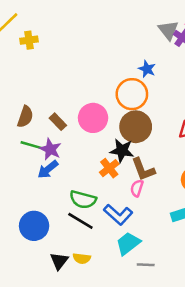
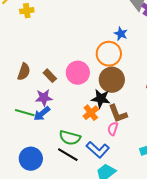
green line: (33, 146) -> (25, 113), moved
purple star: (50, 149) -> (44, 98), turned -30

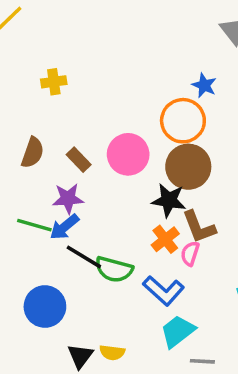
yellow cross: (27, 11) -> (54, 82), moved
orange cross: (91, 113) -> (165, 239), moved
black line: (68, 155) -> (84, 257), moved

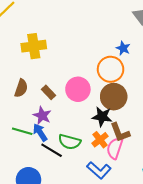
yellow cross: (54, 82) -> (34, 46), size x1.6
purple star: (68, 199) -> (42, 116), turned 30
blue arrow: (64, 227) -> (40, 132), turned 96
pink semicircle: (190, 253) -> (115, 148), size x1.5
green semicircle: (114, 269) -> (70, 142), moved

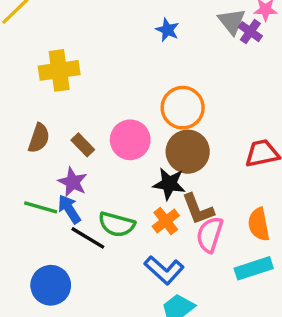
blue star: (123, 48) -> (167, 30), moved
pink semicircle: (115, 148) -> (210, 235), moved

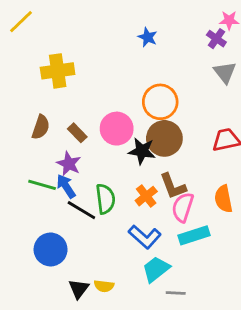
gray triangle: (232, 21) -> (225, 72), moved
black star: (169, 184) -> (142, 151), moved
green semicircle: (117, 224) -> (105, 199), turned -112
cyan rectangle: (254, 268) -> (194, 235), moved

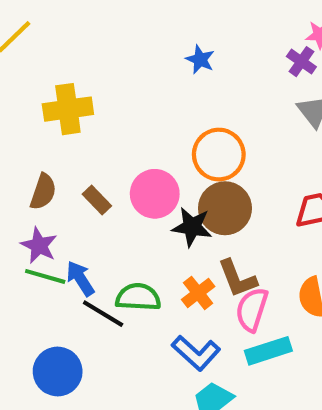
purple star: (69, 164) -> (39, 245), moved
green semicircle: (105, 199) -> (138, 297), turned -80

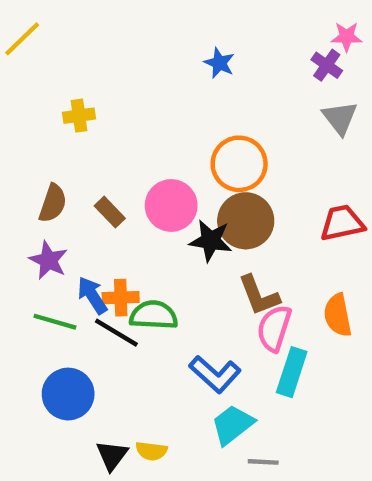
yellow cross: (68, 109) -> (79, 116), size x0.6
green line: (45, 276) -> (55, 322), moved
orange cross: (198, 293) -> (121, 298), moved, turned 36
cyan rectangle: (268, 351) -> (292, 372), turned -54

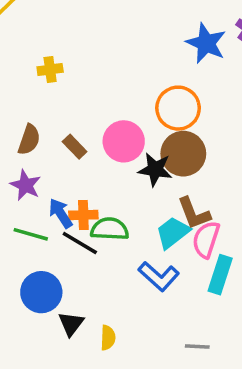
blue star: (219, 63) -> (206, 43), moved, size x1.6
cyan trapezoid: (233, 425) -> (173, 233), moved
yellow semicircle: (151, 451) -> (108, 338), turned -95
black triangle: (112, 455) -> (71, 324), moved

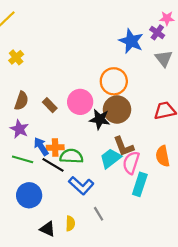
yellow cross: (50, 70) -> (16, 57), moved, turned -32
blue L-shape: (159, 276) -> (81, 185), moved
black triangle: (71, 324) -> (48, 229), moved, turned -42
gray line: (197, 346) -> (99, 214), moved, turned 56

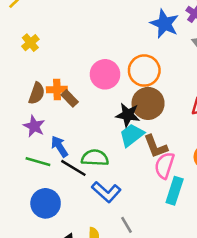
pink circle: (80, 102) -> (105, 74), moved
orange cross: (55, 147) -> (57, 89), moved
cyan trapezoid: (111, 158) -> (132, 135), moved

